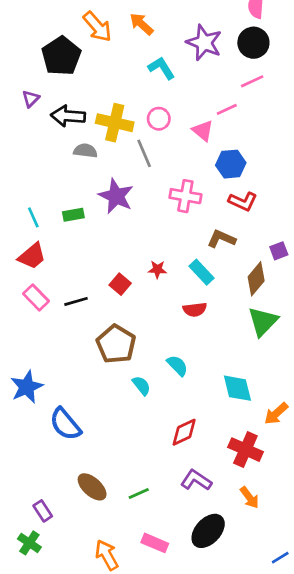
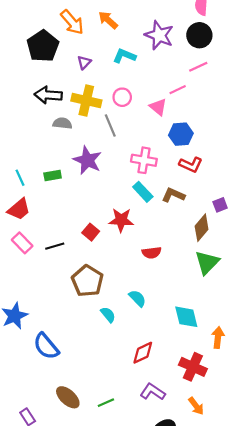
cyan L-shape: (161, 68) -> (124, 56), turned -35
purple triangle: (31, 99) -> (84, 62), moved
red star: (157, 269) -> (121, 220), size x1.6
cyan rectangle: (201, 272) -> (143, 192), moved
orange arrow: (276, 414) -> (218, 337), turned 138

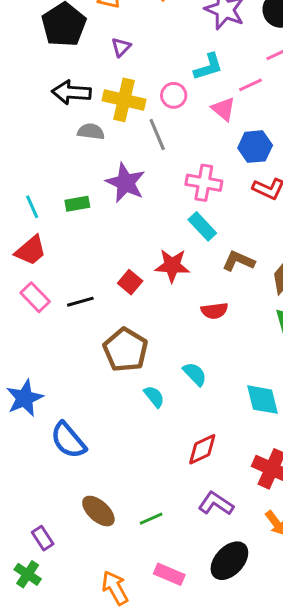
cyan L-shape: (124, 56) -> (208, 67), moved, turned 140
brown L-shape: (173, 195) -> (238, 261), moved

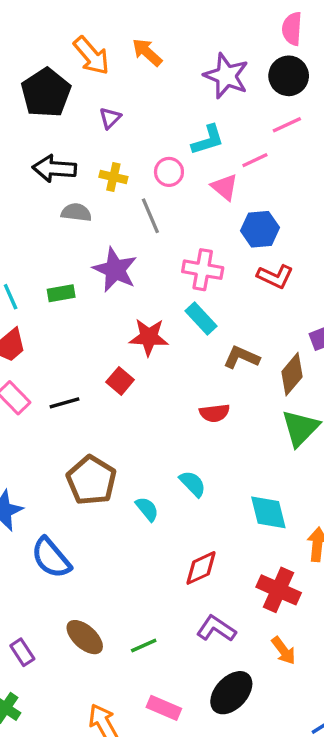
yellow cross: (124, 100) -> (113, 177), size x0.6
red star: (172, 266) -> (149, 337), moved
brown pentagon: (126, 350) -> (91, 480), moved
purple rectangle: (43, 538) -> (22, 652), moved

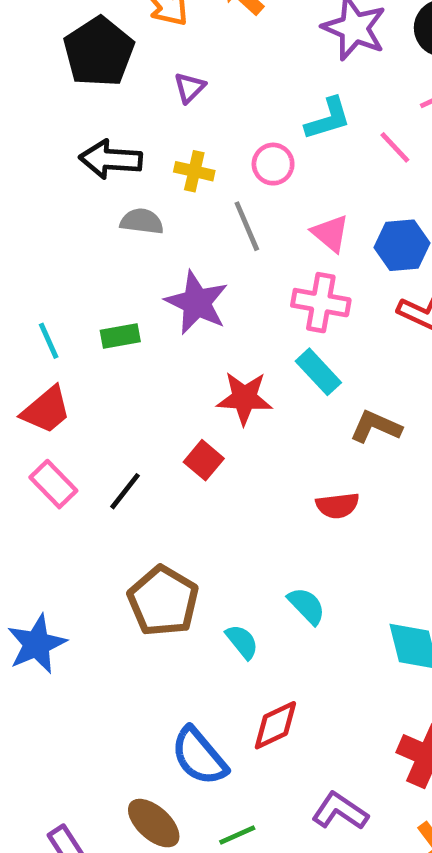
pink line: (255, 160) -> (395, 147), turned 72
pink triangle: (225, 187) -> (330, 233), moved
black line: (64, 403) -> (125, 491), turned -36
blue semicircle: (51, 558) -> (199, 756), moved
red diamond: (201, 568) -> (275, 725), moved

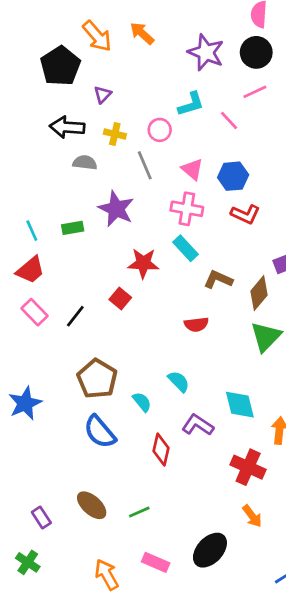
purple triangle: (189, 88) -> (103, 95), moved
red diamond: (275, 725) -> (161, 449), turned -52
blue semicircle: (199, 756) -> (100, 432), moved
purple L-shape: (340, 811) -> (198, 425), moved

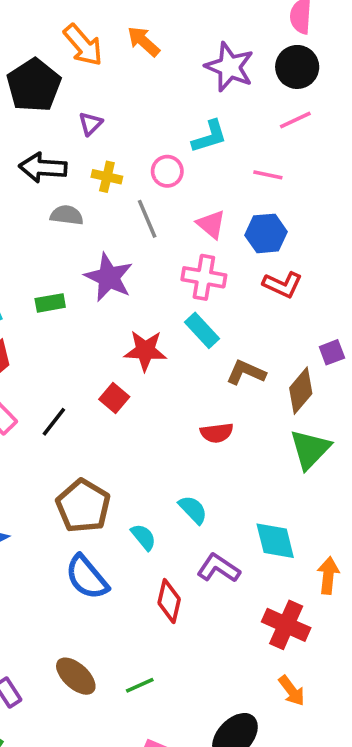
pink line: (229, 120) -> (268, 175), moved, turned -35

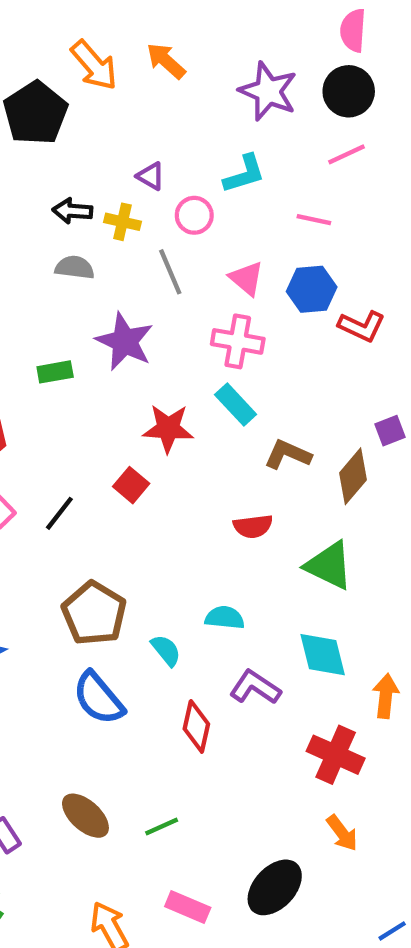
purple triangle: (90, 124) -> (151, 176), moved, turned -45
black arrow: (43, 168) -> (72, 211), moved, size x0.7
red L-shape: (283, 285) -> (362, 326), moved
green triangle: (310, 449) -> (329, 565), moved, turned -48
cyan semicircle: (193, 510) -> (225, 618), turned -40

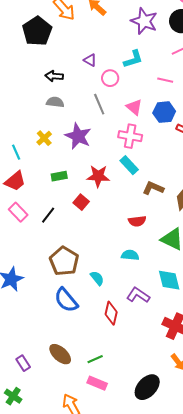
yellow cross: (122, 222) -> (44, 138), moved, turned 35
green rectangle: (55, 372) -> (59, 176), moved
cyan semicircle: (225, 618) -> (130, 255), moved
pink rectangle: (188, 907) -> (97, 383), moved

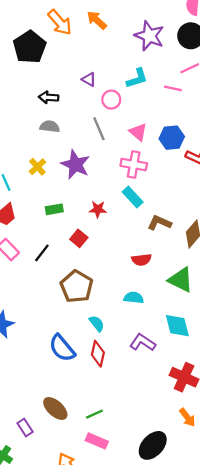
pink line: (165, 80) -> (173, 88), moved
red star: (98, 176) -> (98, 209), size x0.7
brown pentagon: (64, 261) -> (77, 287), moved
red diamond: (111, 313) -> (98, 354), moved
purple rectangle: (23, 363) -> (25, 428), moved

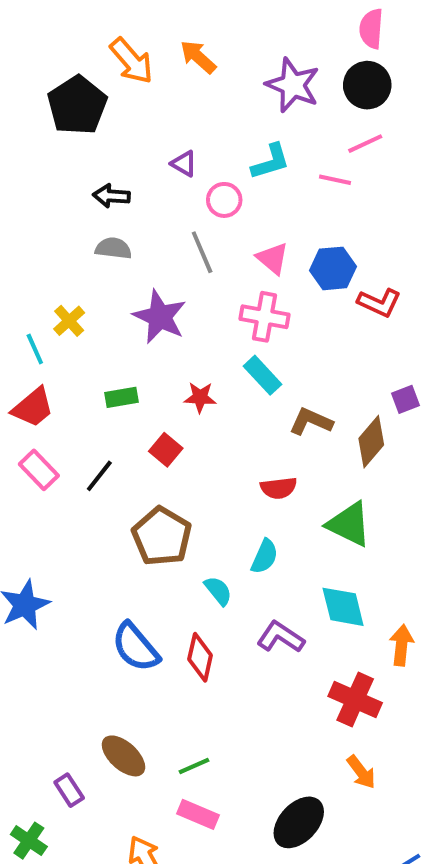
yellow cross: (37, 167) -> (69, 321), moved
cyan semicircle: (134, 298) -> (264, 556), turned 108
cyan semicircle: (97, 323) -> (218, 591), moved

